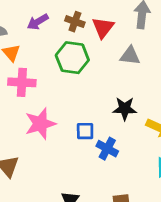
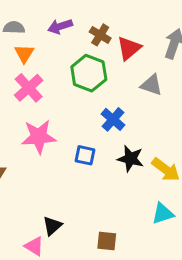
pink cross: (22, 82) -> (29, 88), turned 32
black star: (125, 109) -> (131, 159), moved
blue cross: (107, 149) -> (113, 119), moved

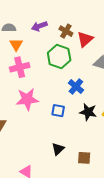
pink cross: (29, 88) -> (20, 67), turned 30
black triangle: (52, 226) -> (58, 149), moved
brown square: (107, 241) -> (84, 158), moved

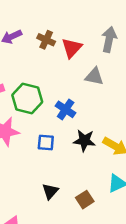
green hexagon: (59, 56) -> (27, 99), moved
brown square: (84, 158) -> (85, 200), turned -32

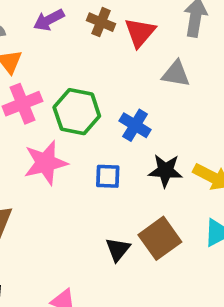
brown square: (85, 200) -> (160, 238), moved, size x1.5

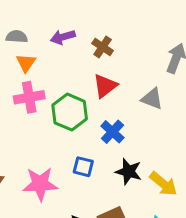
red triangle: (140, 32) -> (105, 86), moved
pink star: (46, 163) -> (40, 184), moved

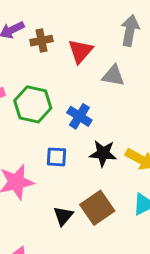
brown cross: (103, 47) -> (42, 41), moved, turned -35
red triangle: (105, 86) -> (80, 51), moved

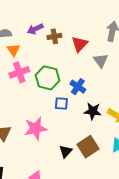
gray triangle: (113, 76) -> (101, 61), turned 42
blue square: (56, 157) -> (61, 104), moved

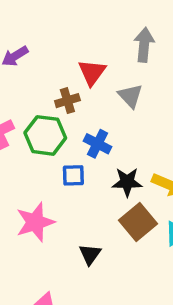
brown cross: (54, 36) -> (67, 101), moved
brown square: (88, 147) -> (138, 222), moved

